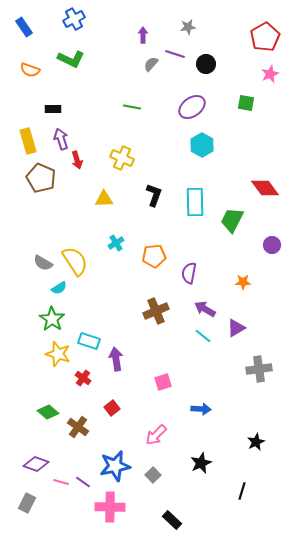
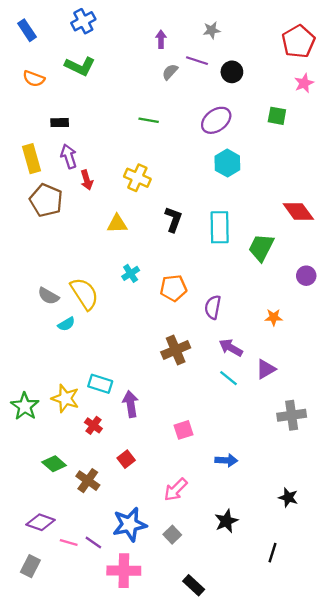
green star: (52, 319) -> (25, 406), moved
black star: (256, 442) -> (288, 497), turned -30

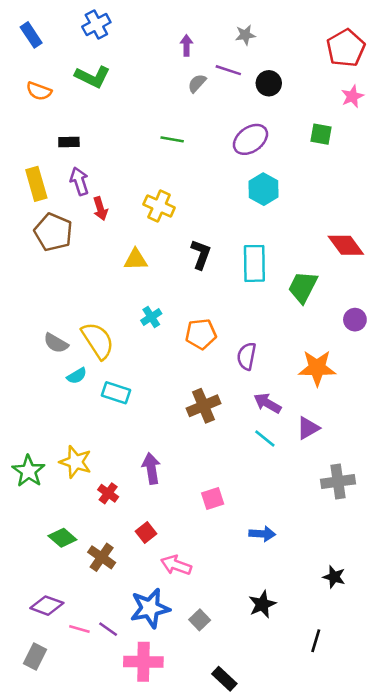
orange star: (274, 317) -> (317, 368), size x1.8
cyan rectangle: (100, 384) -> (116, 393), moved
pink arrow: (176, 490) -> (176, 565), moved, turned 65

